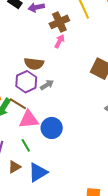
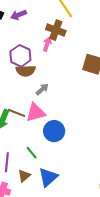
brown cross: (59, 22) -> (56, 30), moved, turned -36
purple hexagon: (26, 82) -> (20, 56), moved
pink triangle: (29, 119) -> (36, 112), moved

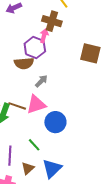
purple hexagon: (20, 56) -> (35, 47), moved

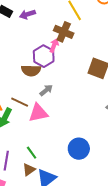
brown line: (17, 106) -> (20, 102), moved
blue circle: (55, 122) -> (79, 149), moved
brown triangle: (28, 168) -> (29, 170), moved

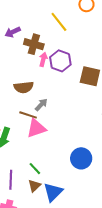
brown cross: (64, 32) -> (34, 44), moved
purple hexagon: (44, 56) -> (60, 61), moved
brown line: (20, 102) -> (28, 115), moved

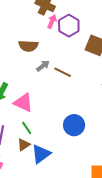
brown line: (28, 115) -> (63, 72), moved
pink triangle: (36, 128) -> (23, 103), moved, turned 35

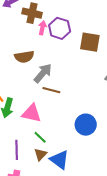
gray arrow: (43, 66) -> (43, 73), size x1.5
brown line: (63, 72) -> (51, 90), moved
blue triangle: (41, 154) -> (59, 160), turned -35

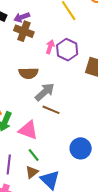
brown cross: (32, 13) -> (24, 31), moved

